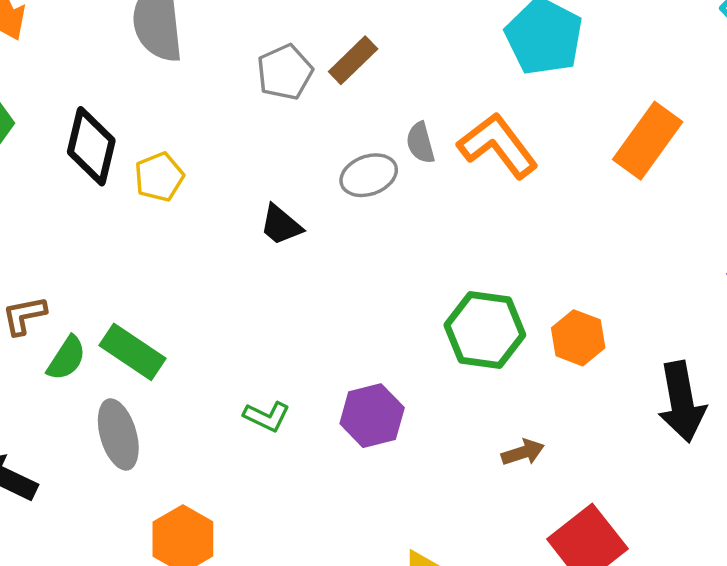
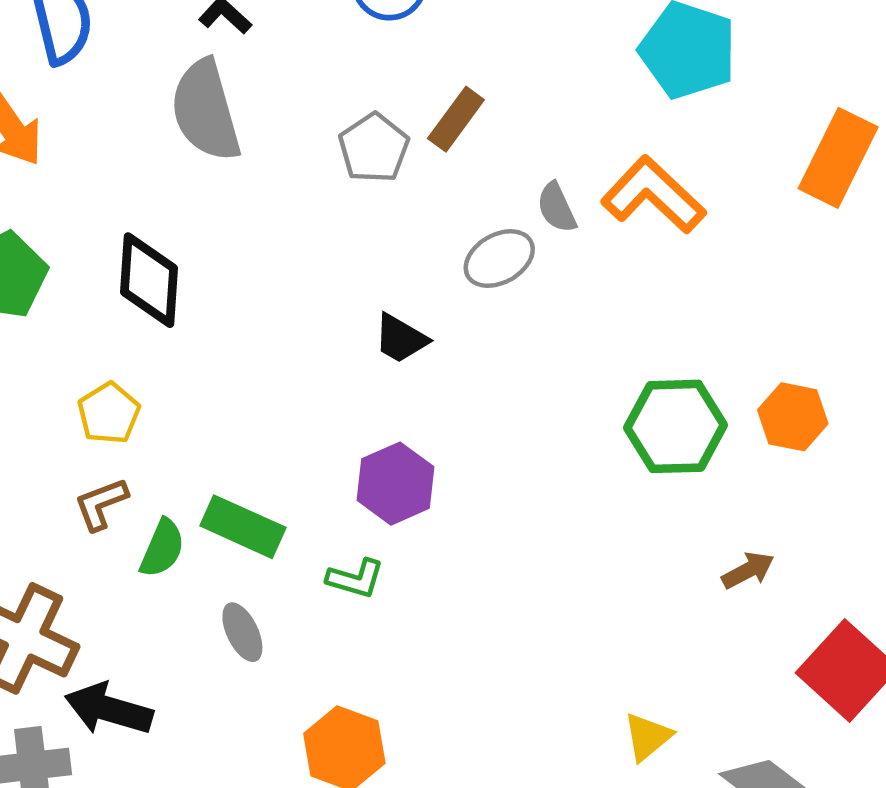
yellow pentagon: (159, 177) -> (109, 413), moved
green L-shape: (267, 416) -> (355, 579), moved
purple hexagon: (372, 416) -> (395, 484), moved
gray ellipse: (118, 434) -> (242, 632), size x0.7

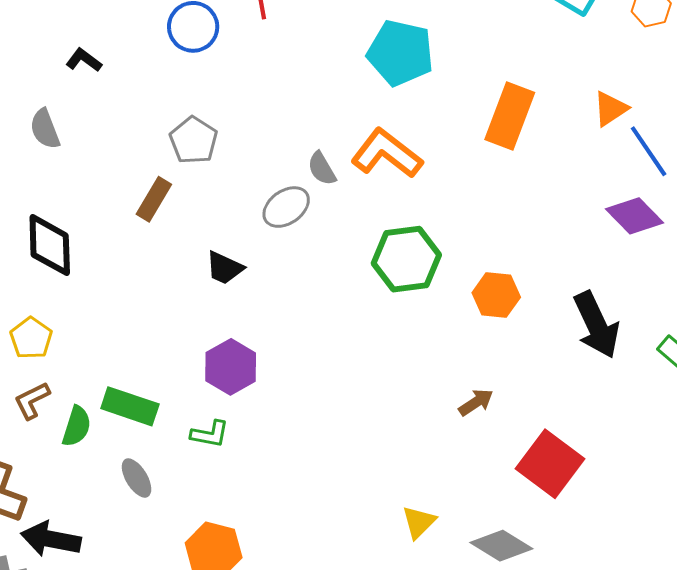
gray semicircle: (206, 111) -> (45, 129), moved, size x0.6
brown rectangle: (456, 119) -> (154, 199), moved
green hexagon: (676, 426) -> (406, 259), moved

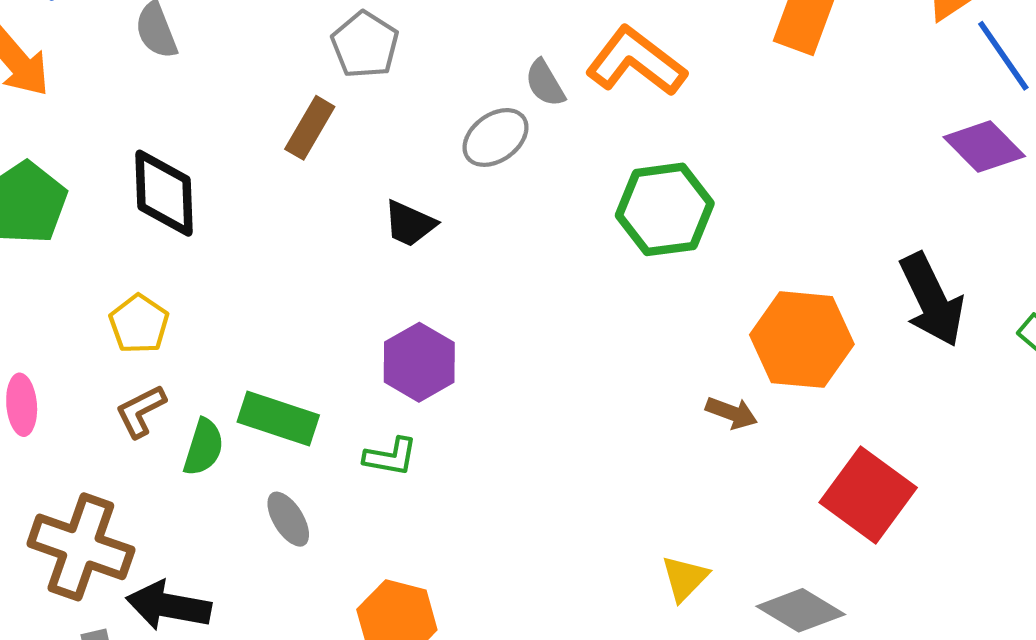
orange hexagon: (496, 295) -> (802, 340), moved, size x1.5
brown arrow: (476, 402) -> (732, 413), moved, turned 54

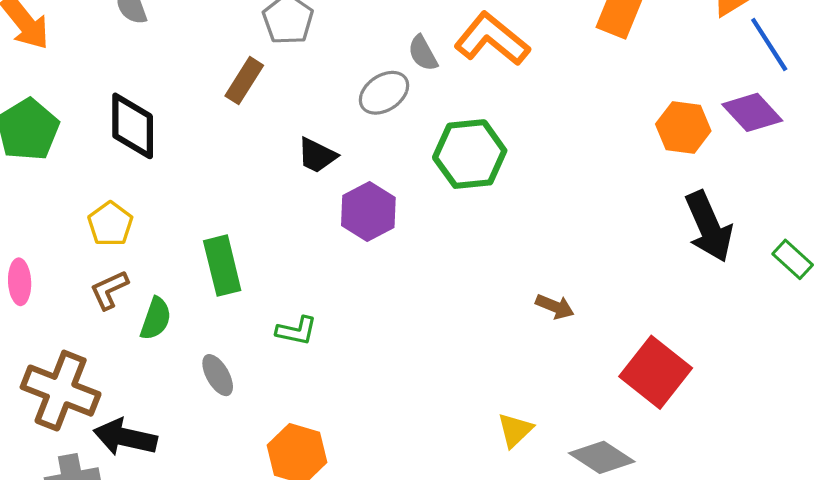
green hexagon: (665, 209) -> (470, 154), moved
orange hexagon: (802, 340) -> (683, 127), moved, size x0.7
purple hexagon: (419, 362) -> (368, 212), moved
green rectangle: (278, 419) -> (222, 266), moved, turned 56

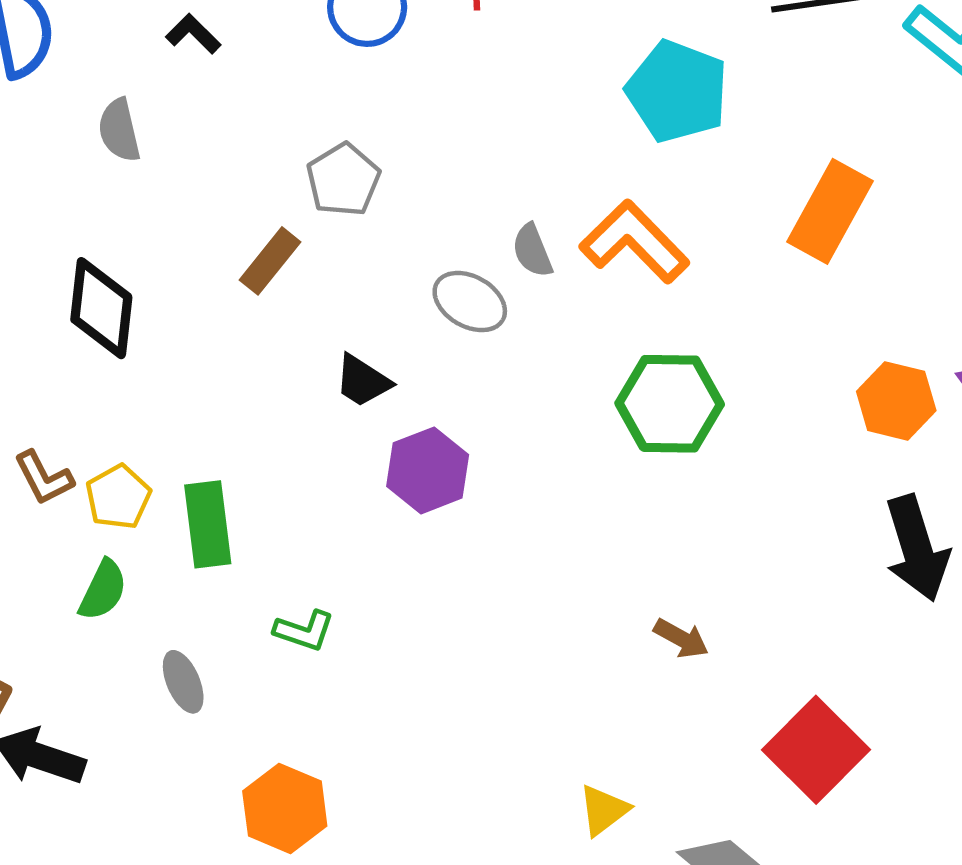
gray ellipse: (384, 93) -> (470, 302), turned 57
green hexagon: (470, 154) -> (670, 404), moved
yellow pentagon: (110, 224) -> (118, 497), moved
brown L-shape: (109, 290) -> (44, 478), moved, turned -99

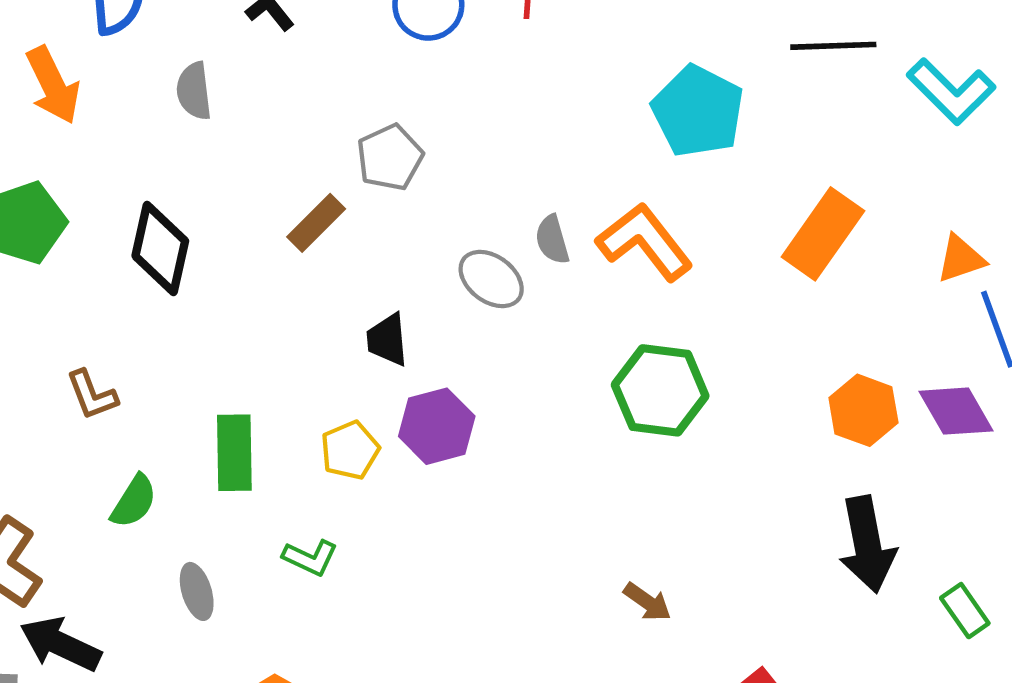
black trapezoid: (363, 381) -> (387, 340), turned 46
yellow pentagon: (118, 497) -> (350, 450), moved

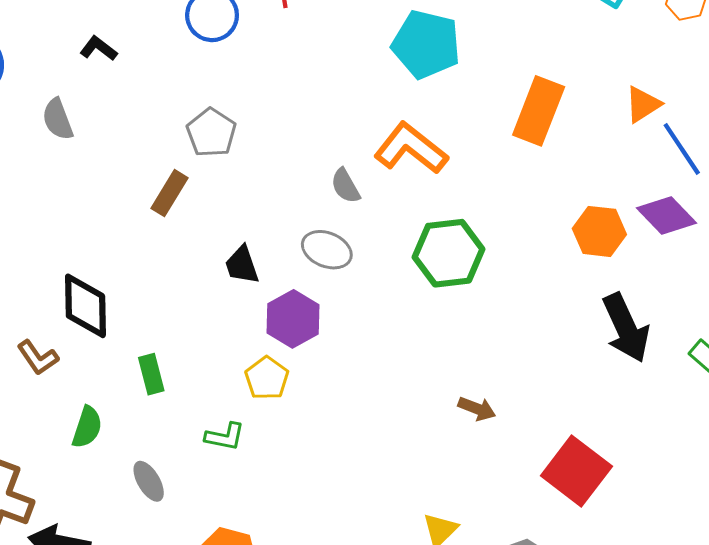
gray semicircle: (552, 240) -> (345, 186), moved
black diamond: (160, 248) -> (85, 306), moved
gray ellipse: (491, 279) -> (327, 250), moved
yellow pentagon: (350, 450) -> (267, 378), moved
green rectangle: (234, 453) -> (151, 374), size x0.7

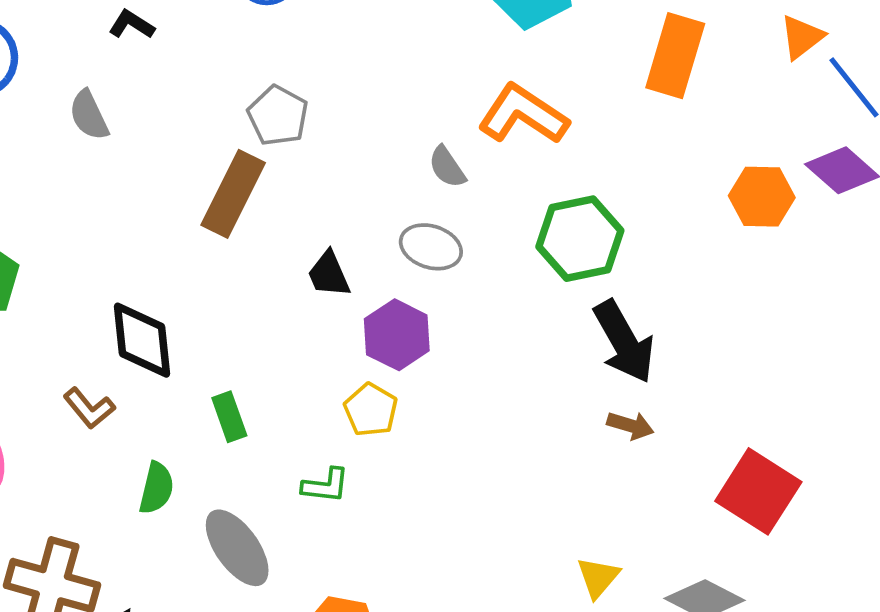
brown rectangle: (170, 193) -> (233, 194), size x1.5
black arrow: (626, 328) -> (624, 342), moved
gray ellipse: (149, 481) -> (237, 548), size x1.6

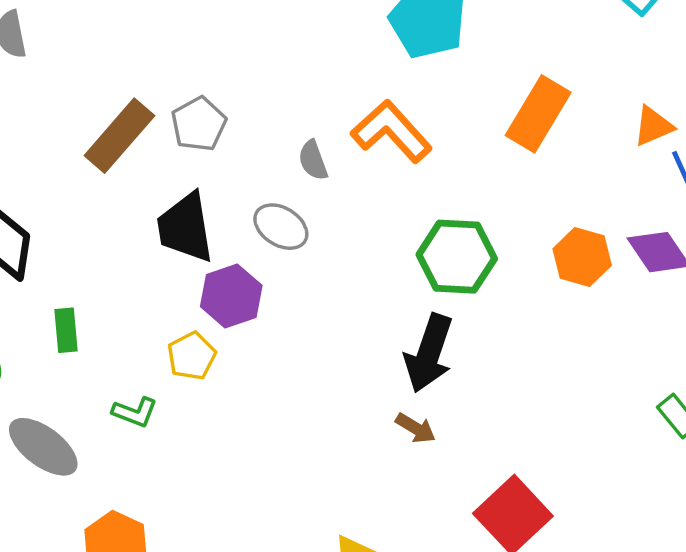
gray pentagon: (278, 116) -> (199, 124), moved
green hexagon: (580, 239) -> (457, 257), moved
black trapezoid: (329, 274) -> (185, 228), size x1.6
black arrow: (624, 342) -> (429, 353), turned 34
gray ellipse: (237, 548) -> (43, 447), turned -32

